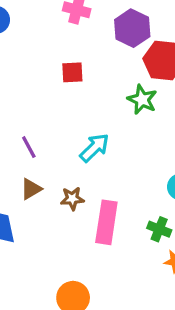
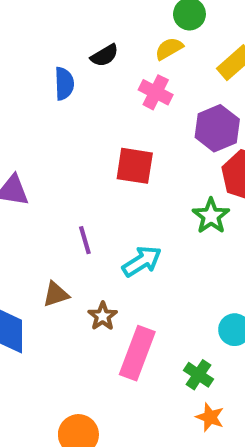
red square: (72, 72) -> (135, 166), size x1.4
purple line: (29, 147) -> (85, 240), moved
brown star: (72, 199) -> (103, 316), turned 30

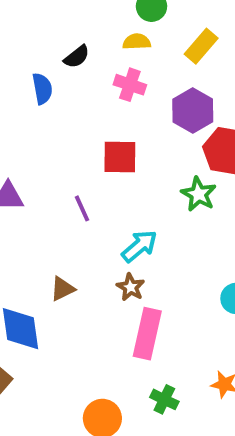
yellow semicircle: (169, 49) -> (137, 42), turned 36
purple line: (85, 240) -> (82, 208), moved
brown star: (103, 316) -> (131, 287), moved
green cross: (198, 375) -> (164, 399), moved

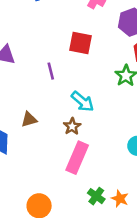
cyan arrow: (139, 246) -> (82, 101), turned 70
green cross: (164, 399) -> (96, 196), moved

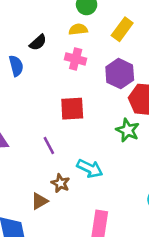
brown star: (72, 126) -> (60, 183), moved

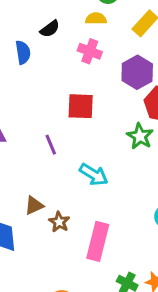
brown star: (60, 183) -> (59, 222), moved

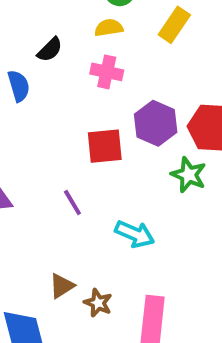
purple hexagon: (137, 72) -> (156, 123), moved

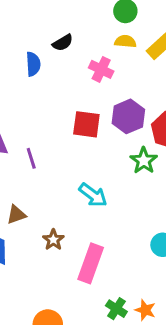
yellow semicircle: (109, 28) -> (125, 41), moved
purple line: (72, 202) -> (31, 158), moved
brown triangle: (62, 286) -> (16, 215), moved

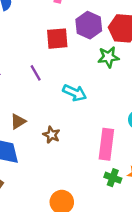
purple line: (31, 158) -> (36, 73), moved
green star: (144, 161) -> (108, 57), turned -30
pink rectangle: (91, 263) -> (106, 144), moved

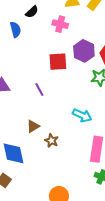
cyan arrow: (75, 93) -> (82, 115), moved
brown triangle: (18, 122) -> (33, 126), moved

